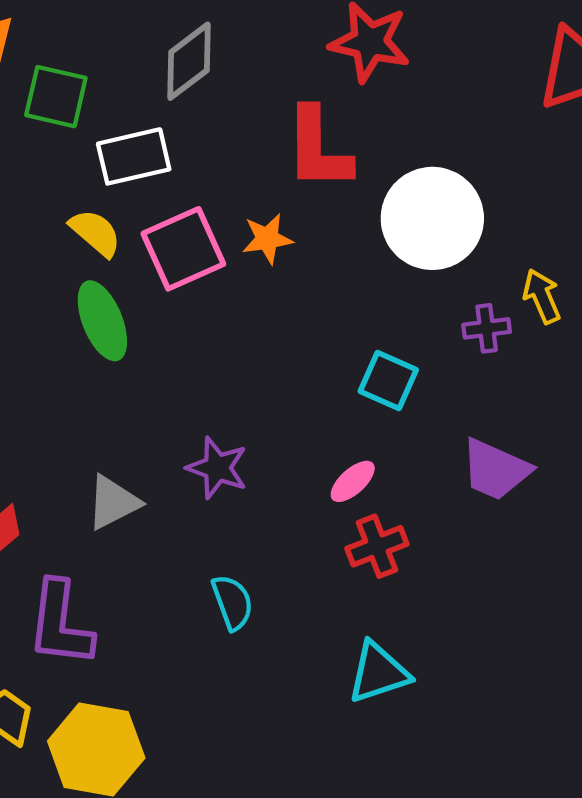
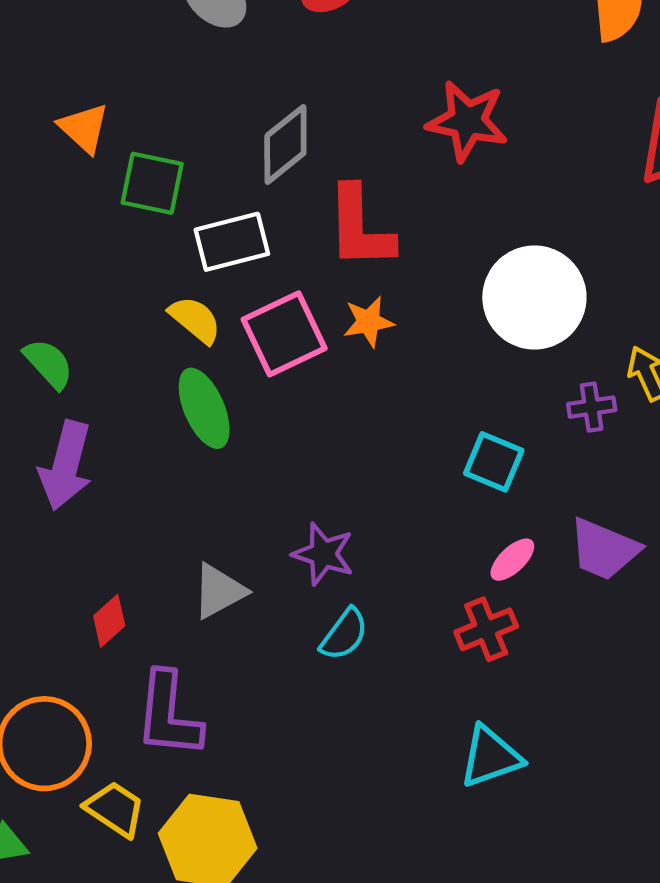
red L-shape: (318, 149) -> (360, 227), moved
pink ellipse: (353, 481) -> (512, 560), moved
cyan semicircle: (232, 602) -> (344, 634), moved, turned 58

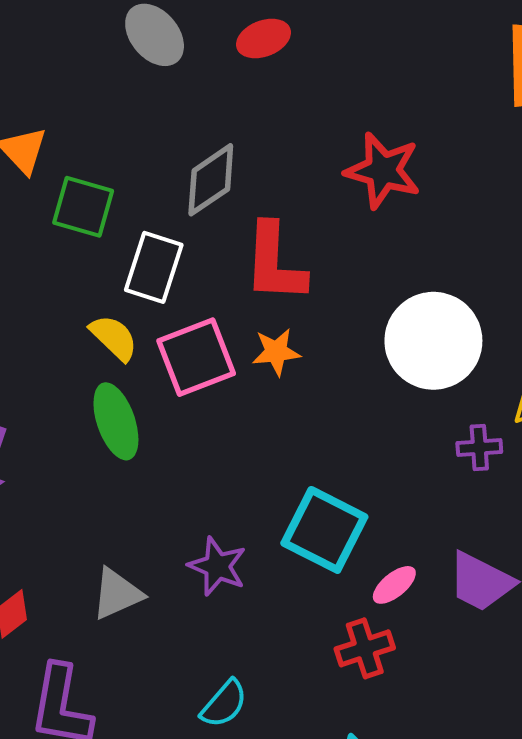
white rectangle: (232, 242) -> (154, 267), turned -62
cyan square: (494, 462) -> (324, 530), moved, size x1.5
cyan semicircle: (344, 634) -> (224, 704), moved

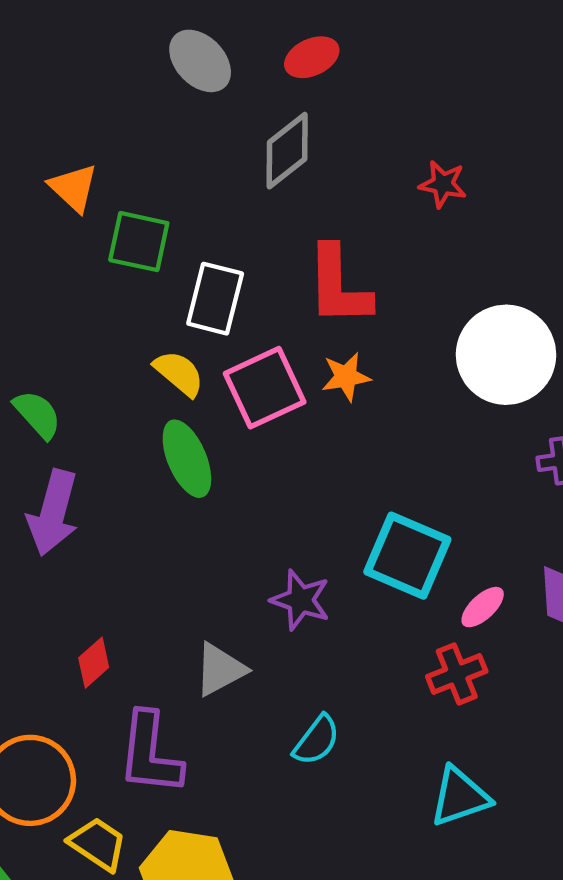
red star: (383, 171) -> (443, 184), size x0.6
gray diamond: (211, 180) -> (287, 151), moved
gray triangle: (117, 594) -> (220, 669), moved

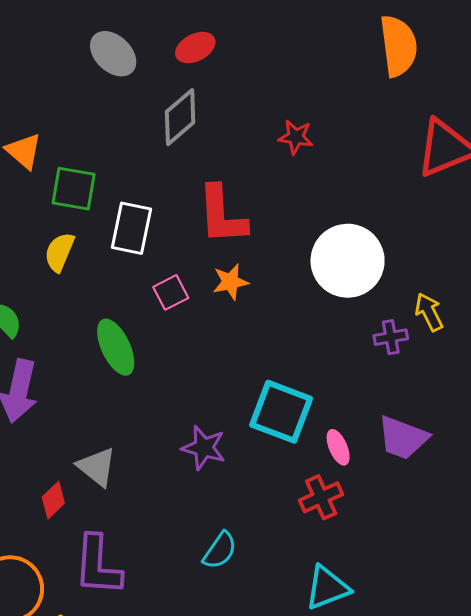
yellow semicircle: (179, 373) -> (59, 252), moved, turned -105
pink square: (265, 388) -> (171, 292), size x0.6
pink ellipse: (483, 607) -> (338, 447), turned -68
gray triangle: (220, 669) -> (97, 467), moved, turned -51

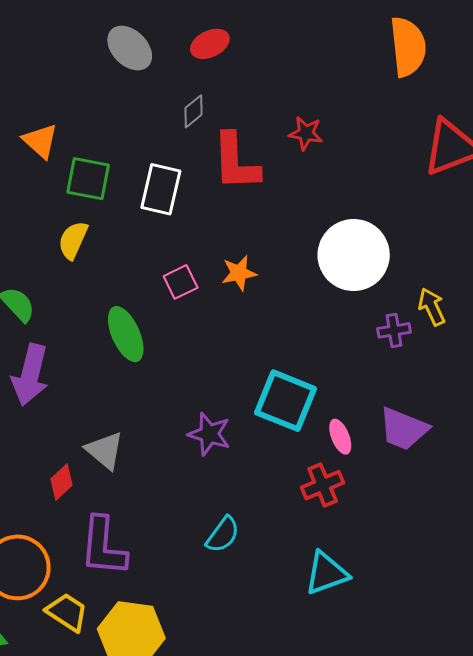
gray diamond: (180, 117) -> (194, 111), size x0.6
red L-shape: (222, 215) -> (236, 162), moved
white rectangle: (132, 228) -> (161, 189), moved

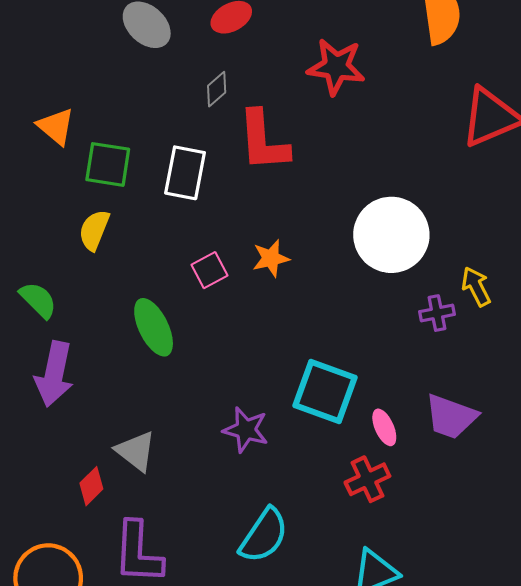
red star: (306, 133) -> (336, 67), moved, size x1.6
cyan semicircle: (223, 535) -> (264, 535), size x1.4

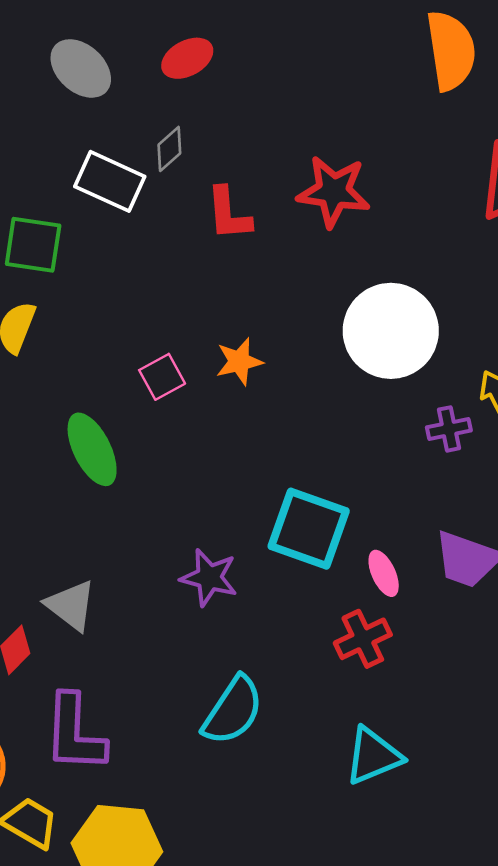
red star: (336, 67) -> (334, 191), moved
red L-shape: (263, 141) -> (229, 214), size x0.7
white rectangle: (185, 173) -> (110, 181), moved, turned -76

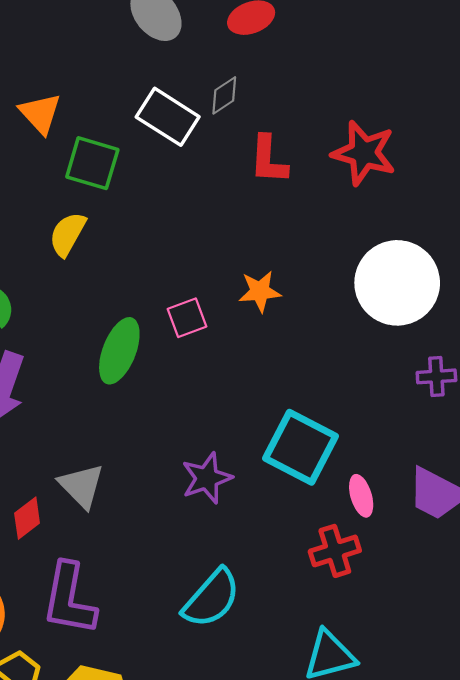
pink square: (162, 377) -> (187, 318), moved
green ellipse: (92, 449) -> (119, 351), turned 40
purple star: (209, 578) -> (207, 478), turned 30

